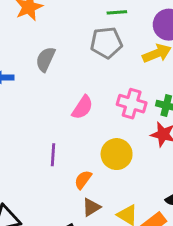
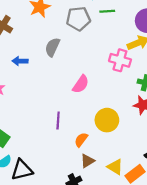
gray pentagon: (106, 43) -> (78, 19), moved
pink cross: (132, 104) -> (120, 60), moved

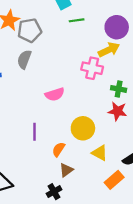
gray pentagon: (78, 19) -> (30, 30), moved
pink semicircle: (81, 84) -> (55, 94), turned 42
yellow triangle: (115, 167) -> (100, 153), moved

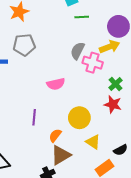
gray pentagon: (30, 30) -> (24, 45), moved
gray semicircle: (24, 59) -> (78, 51), moved
green cross: (119, 89) -> (116, 84), turned 32
brown triangle: (66, 170) -> (61, 155), size x1.5

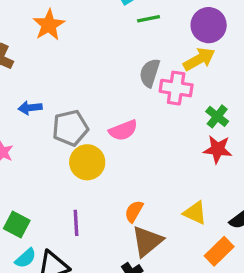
gray pentagon: (24, 45) -> (70, 128), moved
purple line: (34, 117) -> (76, 223), moved
yellow circle: (79, 118) -> (87, 162), moved

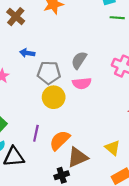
gray semicircle: (150, 73) -> (79, 60), moved
orange semicircle: (134, 211) -> (60, 140), moved, size x1.5

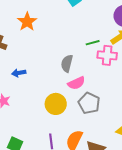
green line: (117, 18) -> (93, 43), moved
gray pentagon: (49, 73) -> (89, 103), moved, turned -30

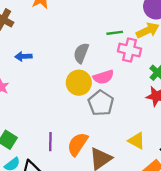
pink semicircle: (76, 83) -> (103, 77), moved
yellow circle: (56, 104) -> (79, 83), moved

